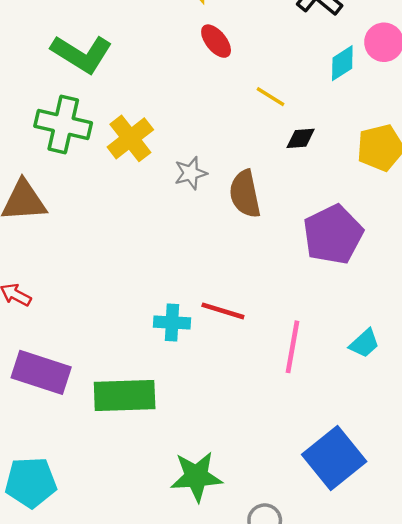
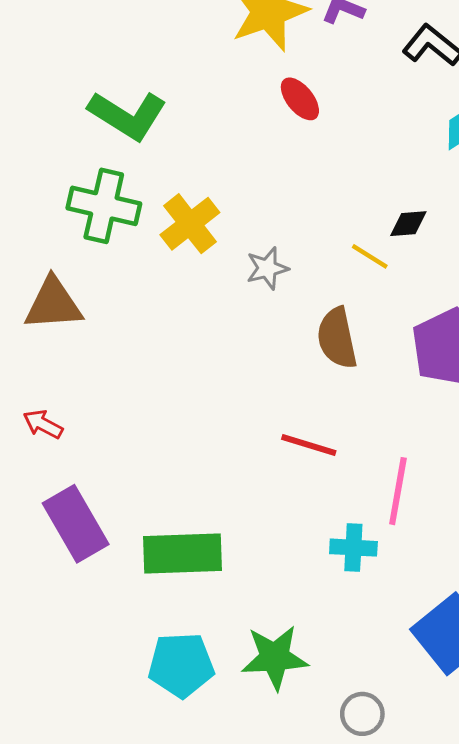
yellow line: (270, 97) -> (370, 256), moved
brown semicircle: (245, 194) -> (337, 338), moved
cyan cross: (172, 323) -> (353, 548), moved
purple rectangle: (41, 372) -> (76, 524), turned 42
cyan pentagon: (31, 482) -> (181, 665), moved

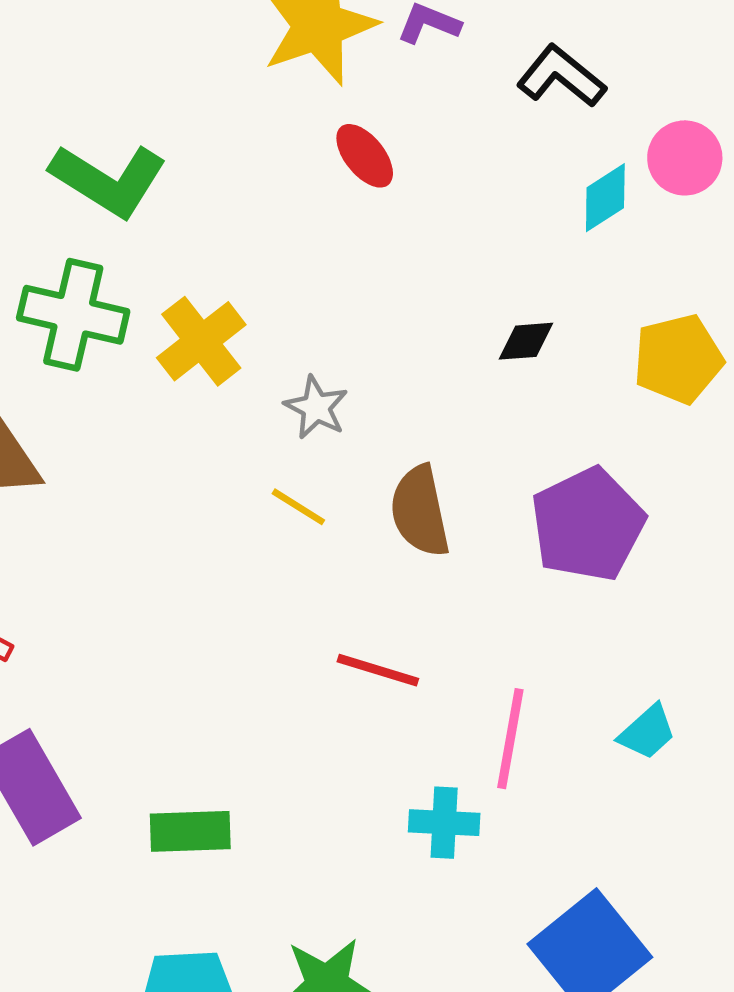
yellow line: (370, 256) -> (298, 507), moved
gray star: (267, 268) -> (316, 407), turned -30
green rectangle: (183, 553) -> (190, 831), size x0.7

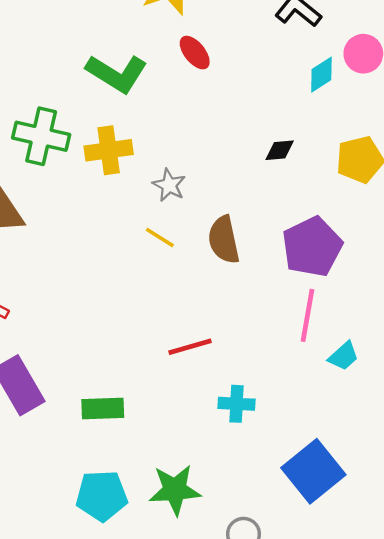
green L-shape: (109, 180) -> (117, 73), moved
yellow cross: (201, 341) -> (109, 150), turned 30
red line: (378, 670) -> (190, 347), moved, turned -33
pink line: (510, 739) -> (307, 315), moved

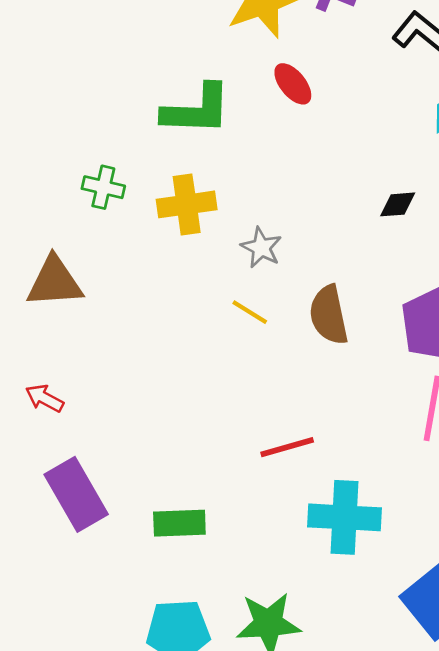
green L-shape: (117, 73) -> (197, 110), turned -30
green cross: (41, 136) -> (103, 187), size x0.6
cyan cross: (237, 404) -> (345, 517), size x1.6

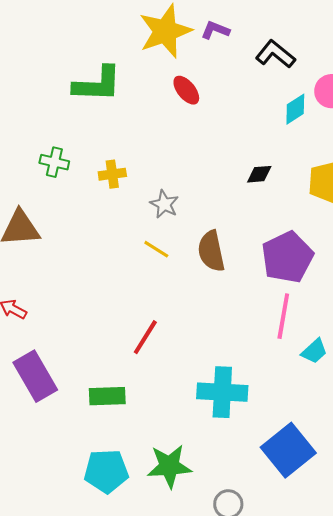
green L-shape: (197, 110) -> (97, 84), moved
yellow cross: (187, 204) -> (112, 174), size x0.7
red line: (287, 447) -> (145, 337), moved, turned -42

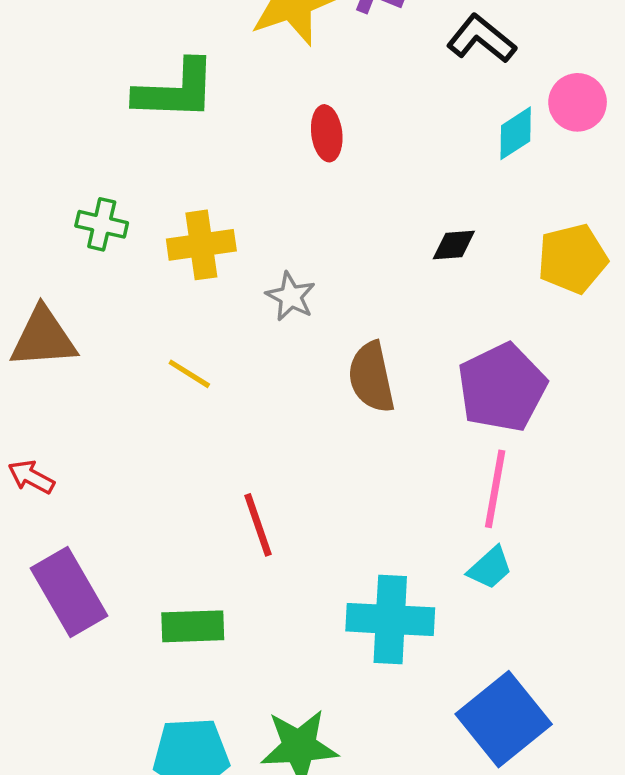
red ellipse: (186, 90) -> (327, 133), moved, turned 32
yellow cross: (112, 174) -> (201, 245), size x1.4
yellow line: (156, 249) -> (189, 374), moved
red line: (145, 337) -> (258, 525), turned -51
cyan trapezoid: (314, 351) -> (490, 568), moved

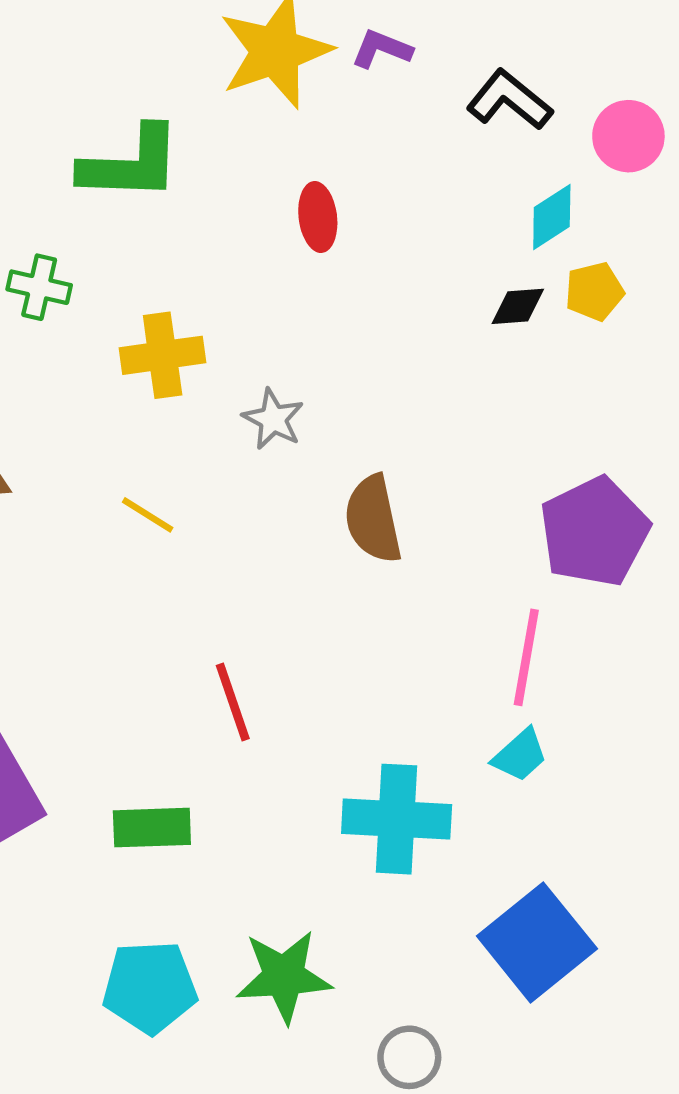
pink circle: (578, 102) -> (628, 136), moved
green cross: (102, 224) -> (39, 287), moved
black diamond: (454, 245) -> (518, 306), moved
yellow pentagon: (572, 259) -> (594, 291), moved, size x0.7
purple pentagon: (502, 388) -> (594, 532), moved

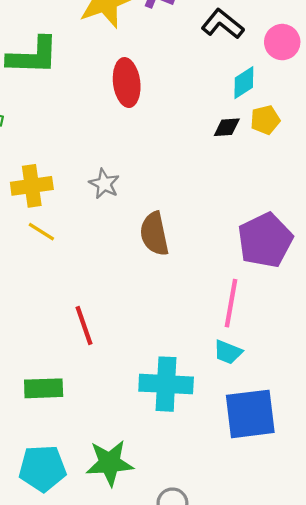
red ellipse: (318, 217) -> (127, 83), size x1.4
yellow cross: (163, 355) -> (32, 186), moved
cyan trapezoid: (520, 755) -> (228, 352), turned 64
blue square: (537, 942) -> (250, 414), moved, turned 32

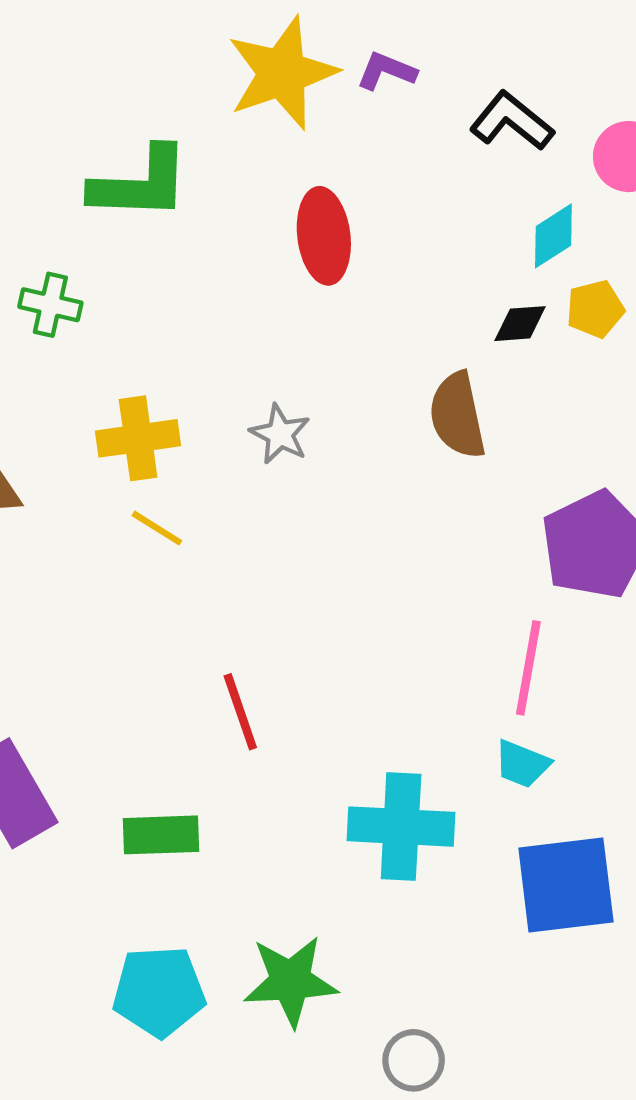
brown semicircle: (154, 234) -> (457, 415), moved

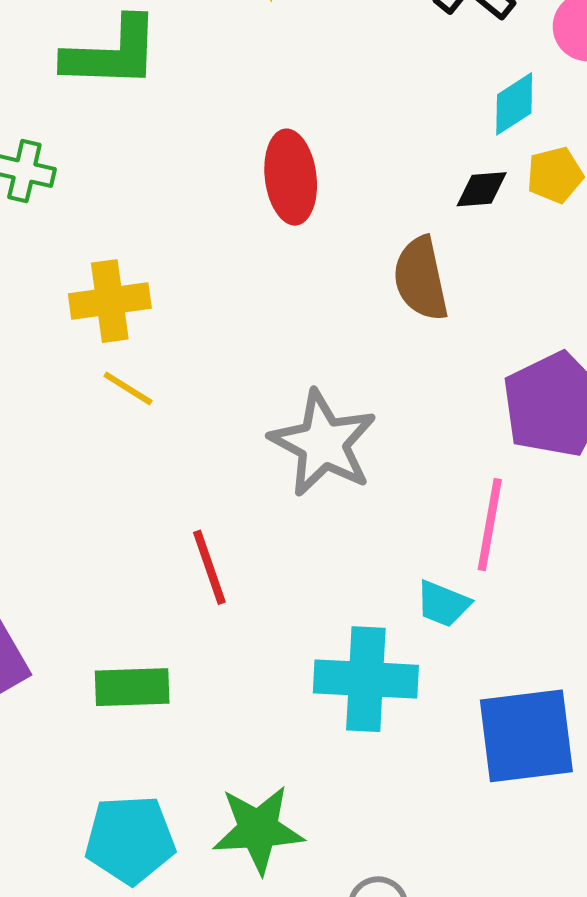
red ellipse: (324, 236) -> (291, 177), moved
gray star: (280, 434) -> (323, 443), moved, size x1.8
cyan trapezoid: (522, 764) -> (443, 604), moved

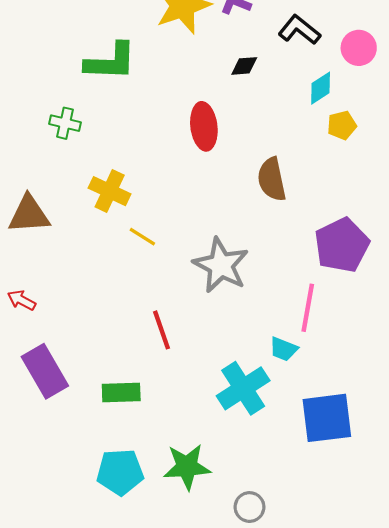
black diamond: (482, 189) -> (244, 66), moved
yellow cross: (110, 301) -> (110, 191), turned 33
yellow line: (128, 388) -> (142, 237), moved
cyan cross: (366, 679) -> (243, 388), turned -36

